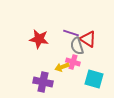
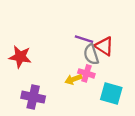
red star: (39, 39) -> (20, 57), moved
purple cross: (43, 82) -> (33, 97), moved

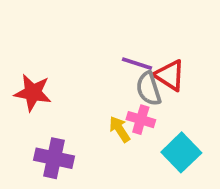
yellow arrow: (73, 79) -> (120, 129), turned 77
cyan square: (111, 94) -> (181, 152), turned 30

